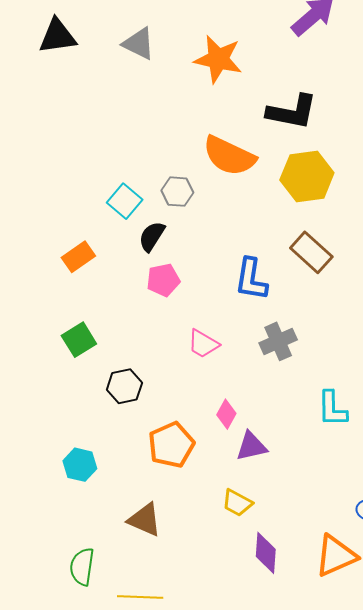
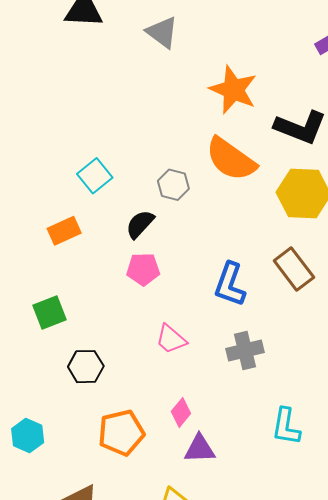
orange star: (218, 59) -> (233, 90), moved
cyan square: (125, 201) -> (95, 176), moved

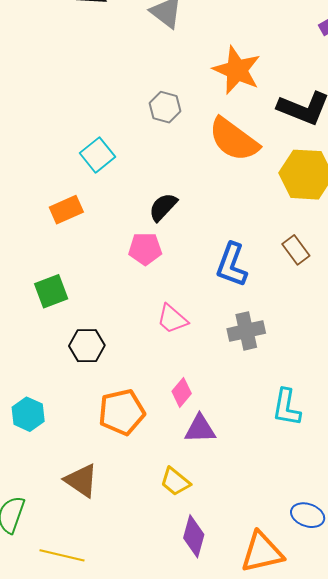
gray hexagon: (173, 185) -> (165, 107), moved
black semicircle: (140, 224) -> (163, 207), moved
brown rectangle: (294, 269) -> (296, 250), size x0.7

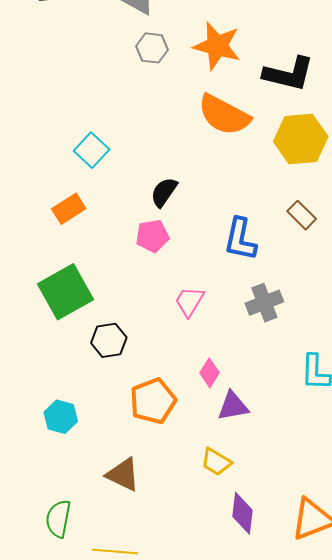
gray hexagon: (165, 107) -> (152, 48), moved
green square: (51, 291) -> (66, 292), size x1.6
pink trapezoid: (172, 319) -> (189, 301), turned 88

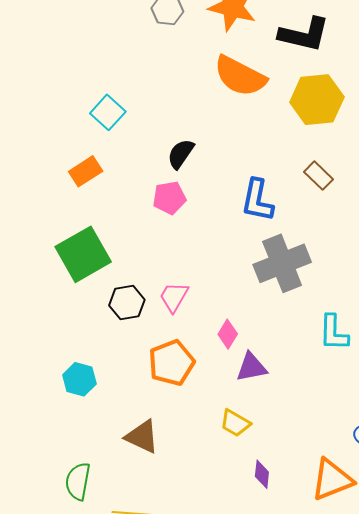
pink trapezoid: (189, 301) -> (174, 297), moved
gray cross: (264, 303) -> (282, 263), size x1.5
purple diamond: (242, 513) -> (262, 474), size x0.7

